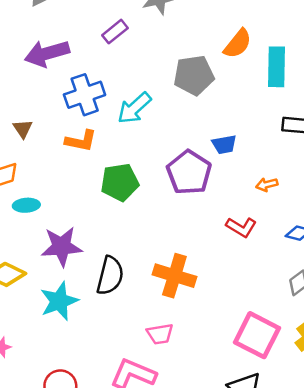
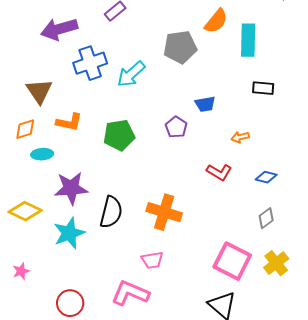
brown triangle: (23, 129) -> (39, 91), size x1.6
orange L-shape: (81, 141) -> (69, 122), moved
purple pentagon: (189, 172) -> (176, 127), size x0.6

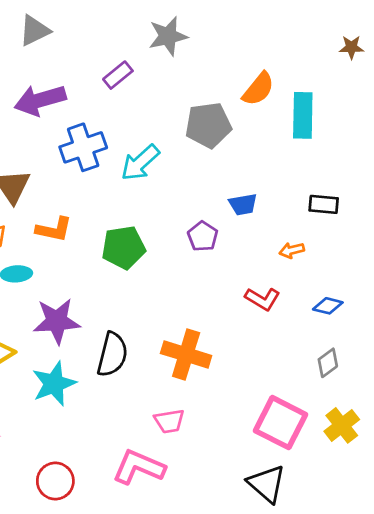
black rectangle: (263, 88) -> (324, 204), moved

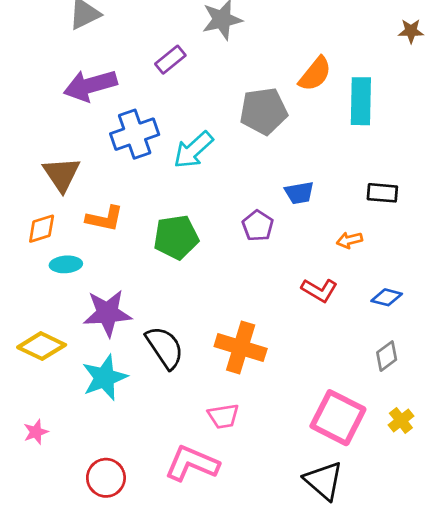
black semicircle: (112, 354) -> (165, 347), turned -48
yellow cross: (342, 425) -> (401, 420), size x0.7

